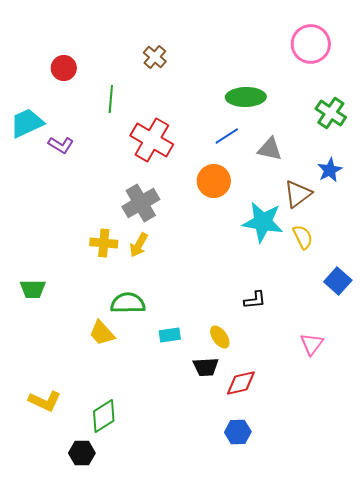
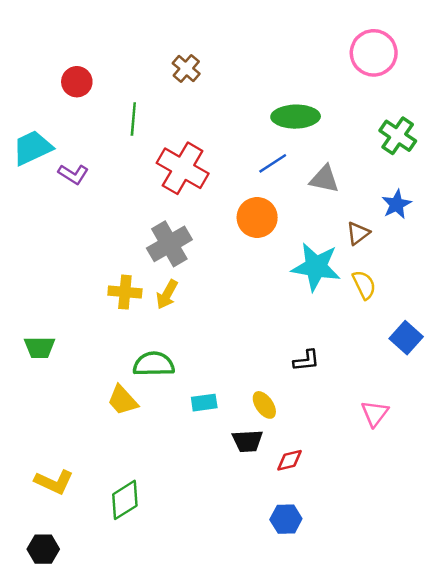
brown triangle: (298, 194) -> (358, 233), size x0.7
red diamond: (241, 383) -> (290, 460), size x0.7
black hexagon: (82, 453) -> (43, 549), moved

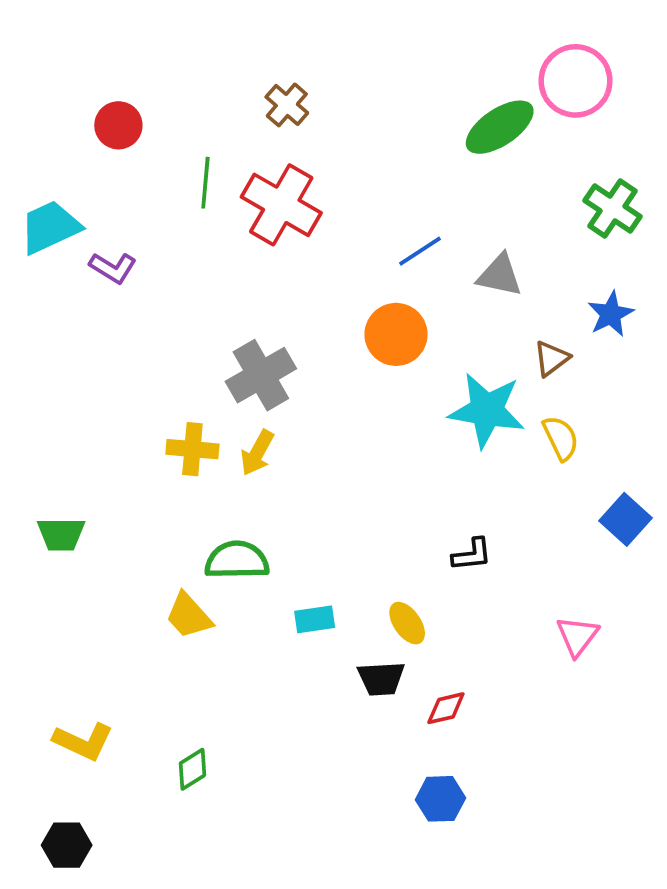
green ellipse: (296, 117) -> (500, 127), moved, turned -33
red cross: (183, 168) -> (281, 205), moved
green diamond: (125, 500) -> (192, 769), size x0.7

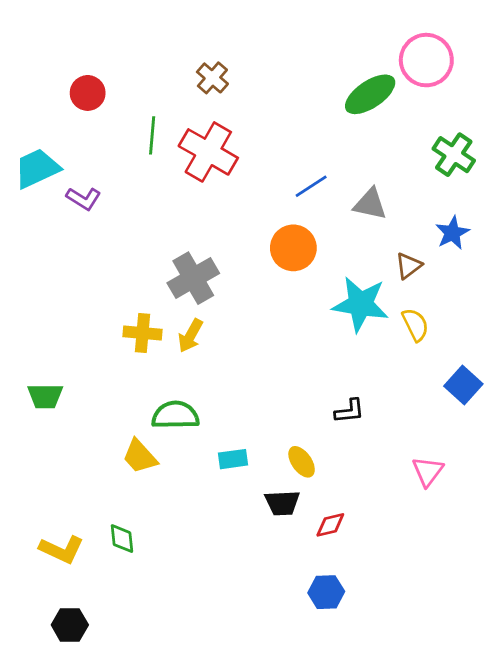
green diamond: (192, 769) -> (122, 539), moved, turned -64
black hexagon: (67, 845) -> (70, 625), moved

